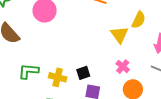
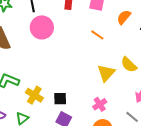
yellow semicircle: (139, 20) -> (129, 65), turned 90

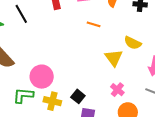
pink circle: (42, 27) -> (42, 77), moved
black square: (60, 99) -> (78, 96), turned -32

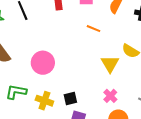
pink circle: (42, 77) -> (43, 63), moved
black square: (78, 96) -> (70, 99), turned 32

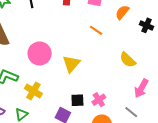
yellow triangle: (110, 64) -> (71, 64), moved
black square: (70, 99) -> (77, 100), moved

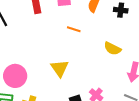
pink circle: (40, 53) -> (15, 76), moved

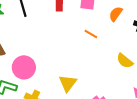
yellow triangle: (60, 68) -> (68, 83), moved

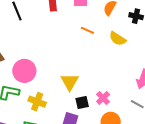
yellow semicircle: (125, 61) -> (118, 39), moved

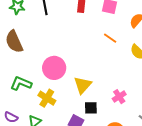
pink circle: (24, 71) -> (54, 68), moved
pink cross: (103, 98) -> (119, 97), moved

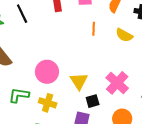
orange line: (110, 38) -> (94, 29), turned 72
pink cross: (119, 97) -> (117, 83), size x1.6

